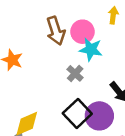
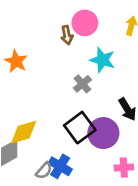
brown arrow: (56, 31) -> (67, 35), size x0.6
pink circle: (82, 32) -> (85, 23), moved

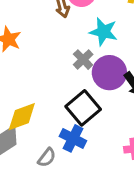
purple circle: (103, 133) -> (109, 73), moved
blue cross: (60, 166) -> (73, 138), moved

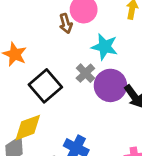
black square: (83, 108) -> (45, 86), moved

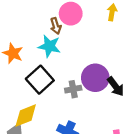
cyan star: (105, 47) -> (49, 46), moved
gray cross: (85, 73) -> (73, 89), moved, turned 35

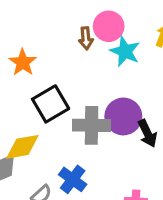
cyan star: (49, 46) -> (125, 51), moved
gray cross: (73, 89) -> (92, 125), size x1.6

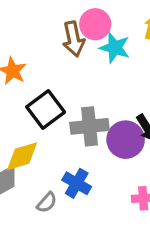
brown arrow: (86, 38) -> (74, 39), size x1.5
purple circle: (123, 116) -> (126, 140), moved

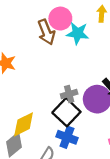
black square: (46, 110) -> (66, 112), moved
gray cross: (89, 126) -> (69, 94), size x0.6

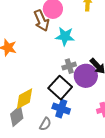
cyan star: (78, 33) -> (65, 36), moved
gray cross: (69, 94) -> (69, 66), moved

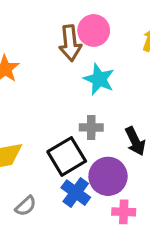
purple circle: (86, 76) -> (108, 176), moved
blue cross: (61, 109) -> (76, 193), moved

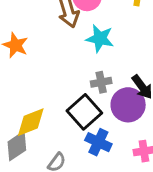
purple circle: (108, 176) -> (128, 105), moved

